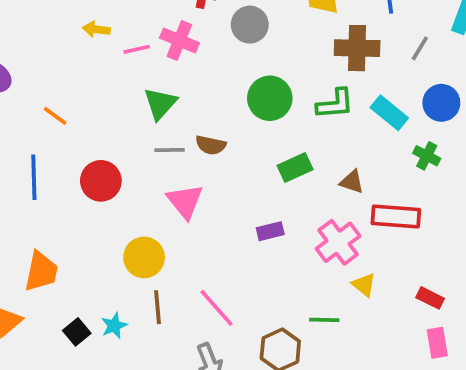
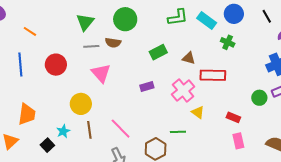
green circle: (270, 98) -> (125, 19), moved
cyan star: (114, 326) -> (63, 131), moved

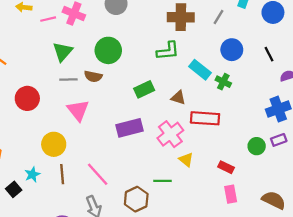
cyan rectangle: (207, 21) -> (200, 70), moved
purple rectangle: (147, 87) -> (129, 128), size x1.6

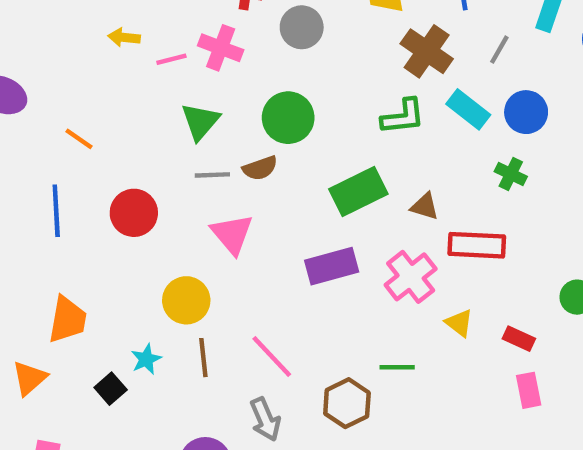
brown cross: (181, 17) -> (427, 51), turned 35
cyan rectangle: (200, 70) -> (468, 109), moved
brown semicircle: (93, 76) -> (260, 168), turned -30
green rectangle: (144, 89) -> (358, 192), size x1.4
yellow triangle: (186, 160) -> (459, 323), moved

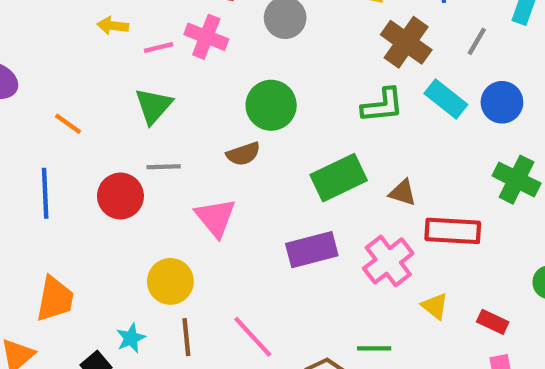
green triangle: (200, 121) -> (153, 106), moved
green cross: (511, 174) -> (517, 180), moved, size x1.5
gray line: (212, 175) -> (164, 167), moved

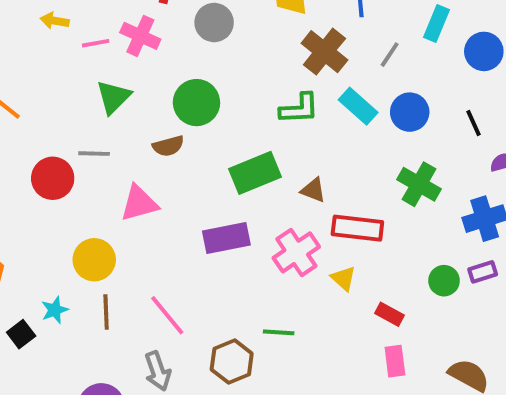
green triangle: (153, 106) -> (113, 97), moved
pink triangle: (215, 218) -> (139, 203), turned 51
yellow triangle: (435, 306) -> (344, 278), moved

